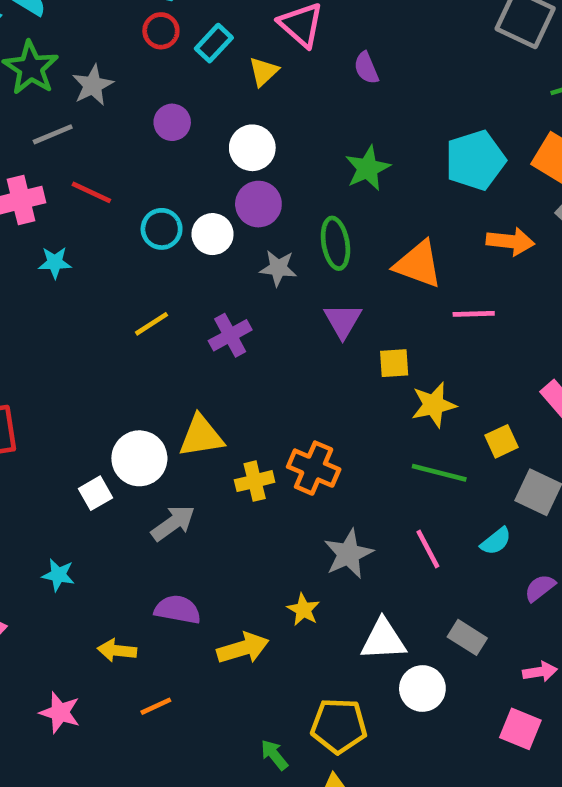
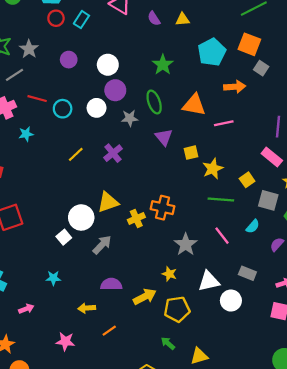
yellow triangle: (264, 72) -> (183, 19), moved, turned 48
cyan circle: (162, 229) -> (63, 109), moved
yellow pentagon: (339, 726) -> (177, 309), moved

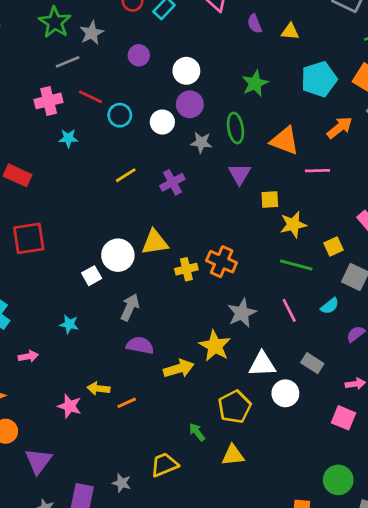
orange arrow: (235, 87) -> (340, 128), turned -45
gray arrow: (102, 245) -> (130, 307), moved, turned -30
yellow star: (169, 274) -> (215, 346), size x1.6
yellow arrow: (87, 308) -> (98, 388), moved
yellow pentagon: (177, 309) -> (235, 407), moved, turned -30

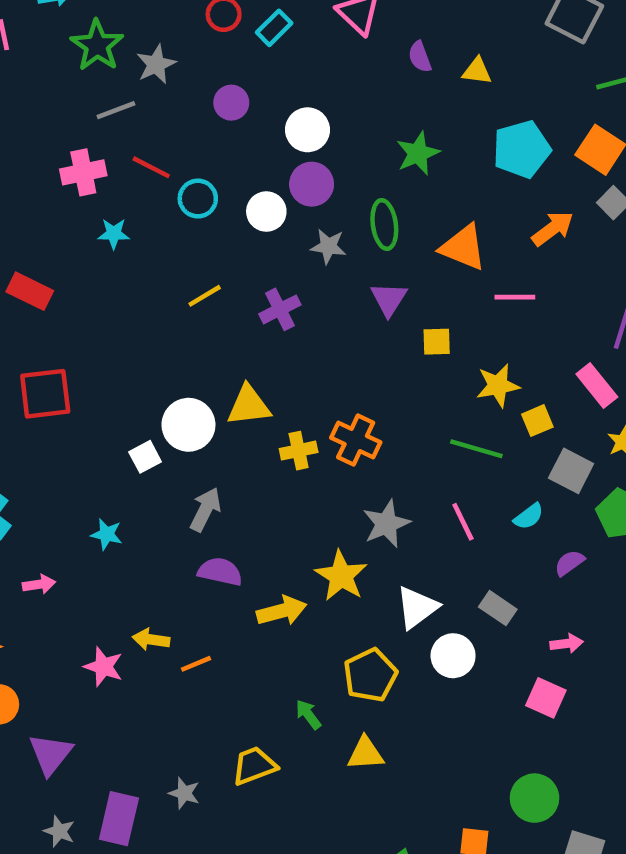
yellow star: (293, 225) -> (498, 385), moved
white triangle: (262, 364) -> (417, 607), turned -36

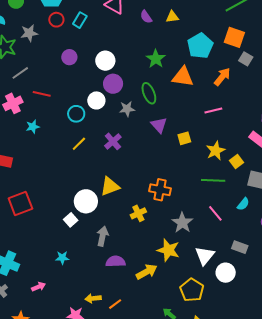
gray star: (156, 64) -> (29, 33), moved, turned 30
cyan circle: (198, 199) -> (76, 114), moved
orange triangle: (463, 247) -> (183, 77), moved
yellow cross: (299, 451) -> (138, 213), moved

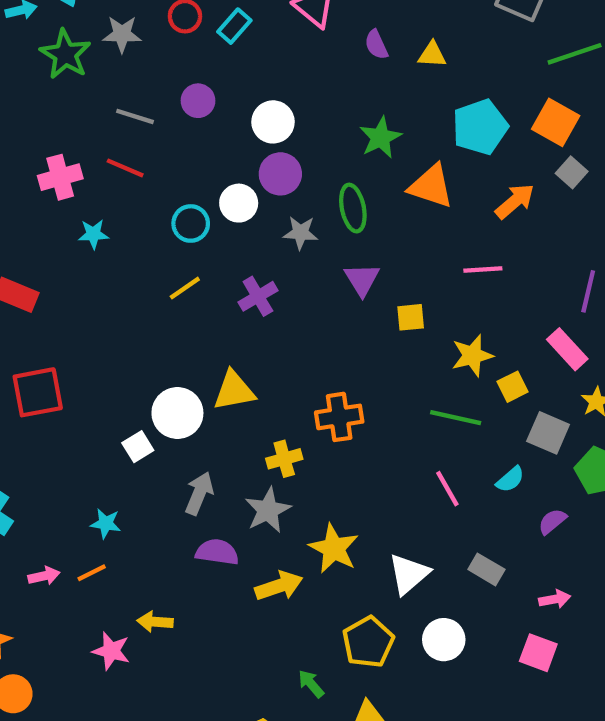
gray line: (20, 73) -> (135, 116), moved, turned 42
orange cross: (160, 190) -> (339, 417), turned -30
gray star: (182, 223) -> (268, 510), moved
white circle: (226, 273) -> (444, 640), moved
orange line: (115, 304) -> (92, 573), moved

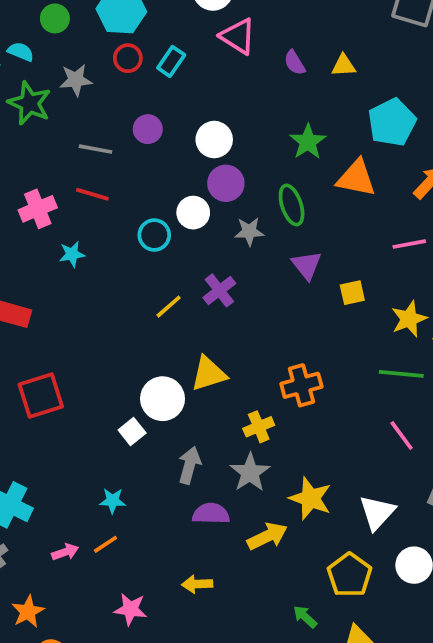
yellow line: (185, 288) -> (169, 307), moved
yellow arrow: (155, 622) -> (197, 584), moved

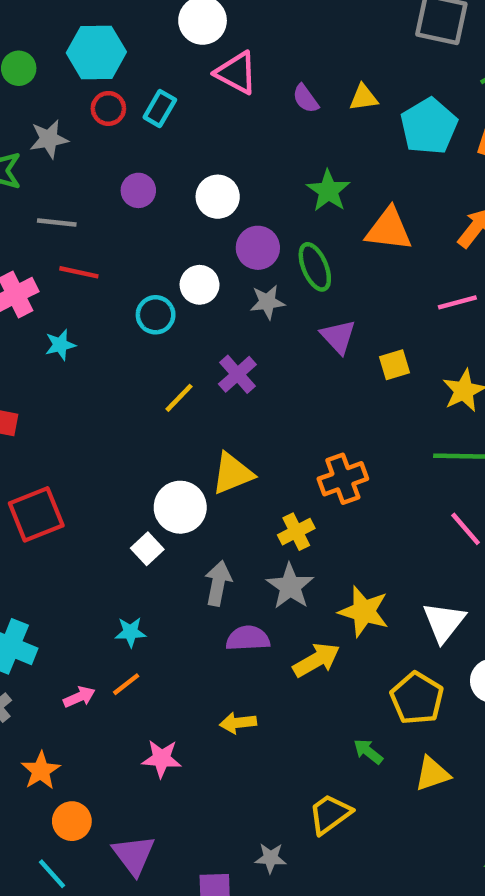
cyan pentagon: (392, 122) -> (429, 126), moved
gray line: (96, 149) -> (57, 223), moved
purple circle: (226, 183) -> (258, 248), moved

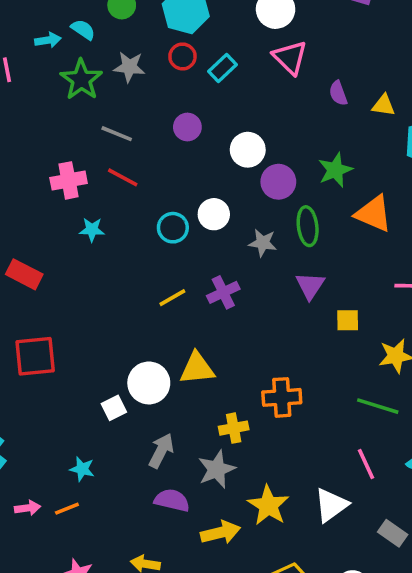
purple circle: (258, 248) -> (278, 182), moved
white triangle: (444, 622) -> (331, 505), moved

